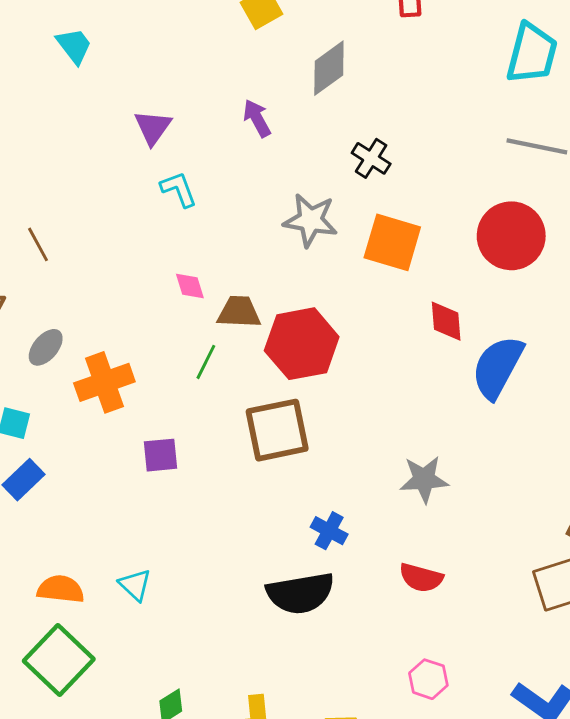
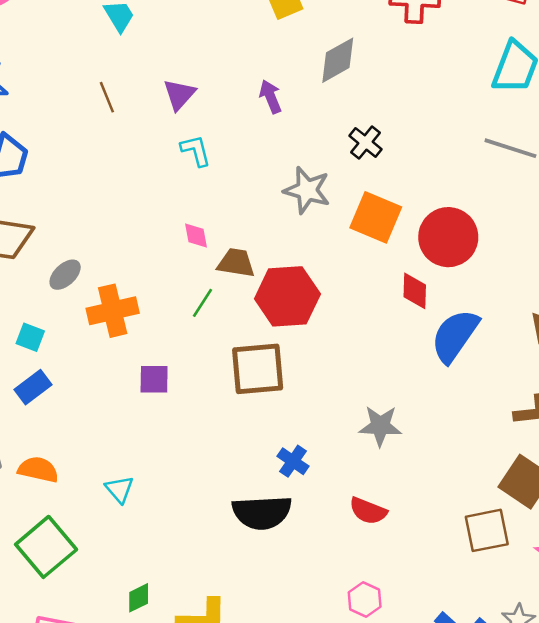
red circle: (511, 236) -> (448, 237), moved
brown line: (38, 244) -> (107, 97), moved
orange semicircle: (61, 589) -> (38, 470), moved

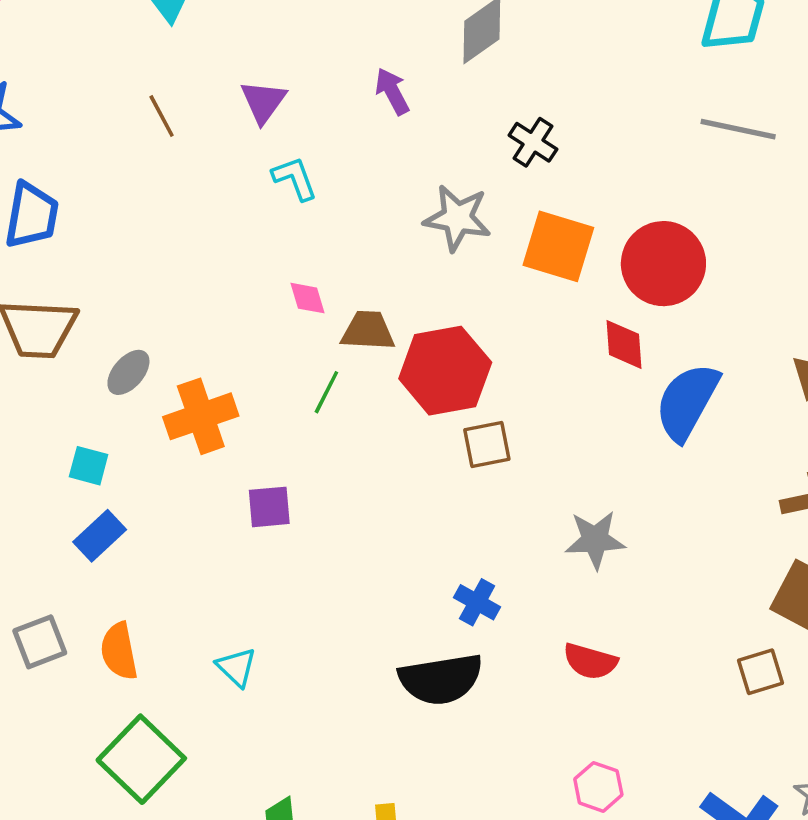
brown square: (258, 369) -> (487, 444), moved, size x0.6
orange semicircle: (38, 470) -> (119, 651), turned -108
brown square: (487, 530) -> (760, 672), size x0.7

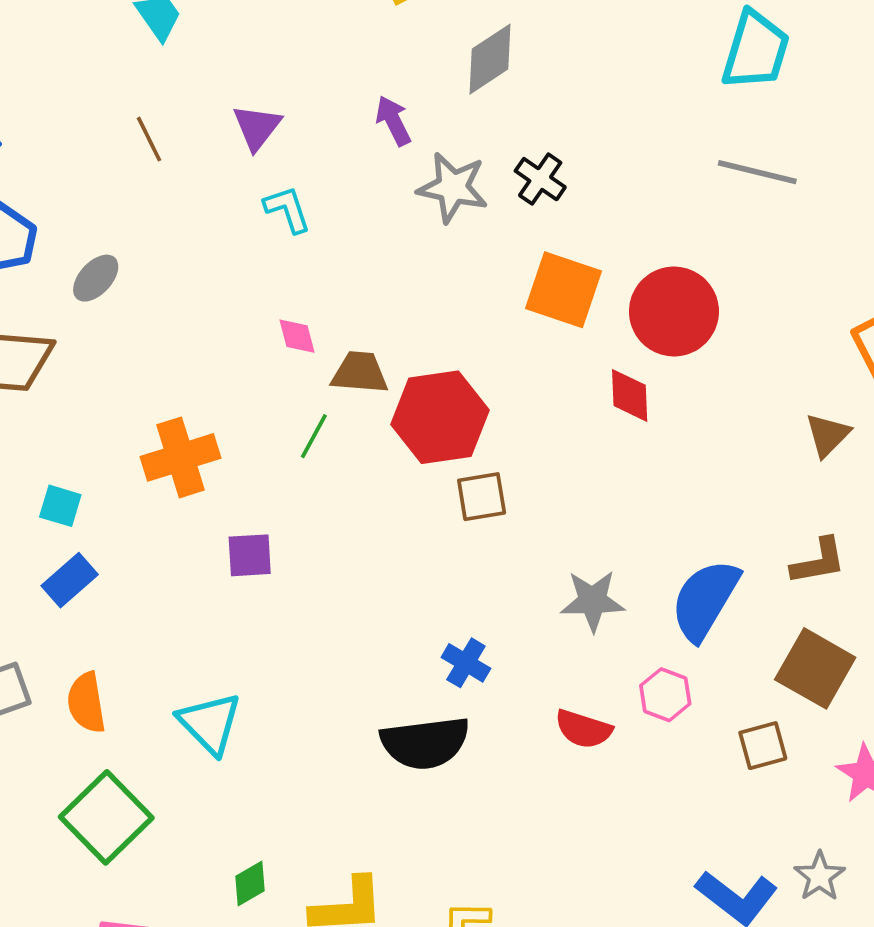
gray star: (457, 218) -> (453, 187), moved
gray ellipse: (128, 372) -> (96, 278), moved
blue semicircle: (687, 402) -> (705, 600), moved
cyan triangle: (237, 667) -> (210, 723), size x1.5
pink hexagon: (598, 787) -> (665, 695), moved

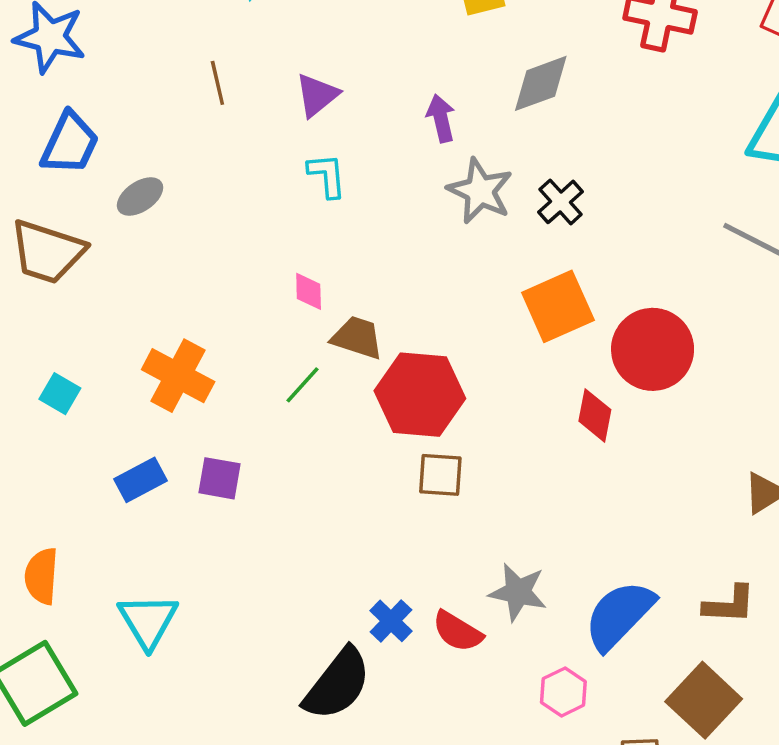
orange square: (564, 290) -> (558, 306), turned 34
orange cross: (180, 457) -> (178, 376), turned 32
blue rectangle: (70, 580) -> (141, 480), moved
red semicircle: (583, 729) -> (458, 631), moved
black semicircle: (425, 743) -> (337, 684), turned -58

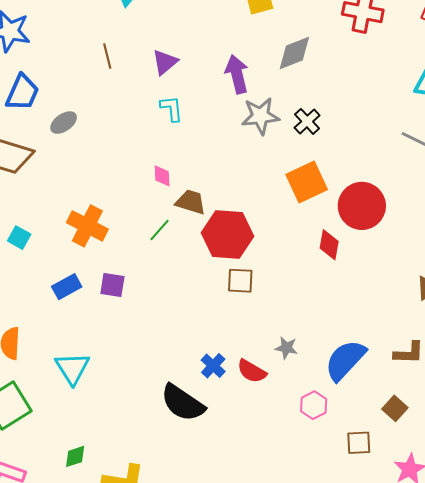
purple arrow: (441, 118) -> (237, 74), size x1.4
gray star: (480, 191) -> (260, 116), turned -30
gray star: (518, 592) -> (286, 348), size x0.7
black semicircle: (337, 684) -> (183, 403), turned 87
brown square: (704, 700) -> (395, 408), size x0.6

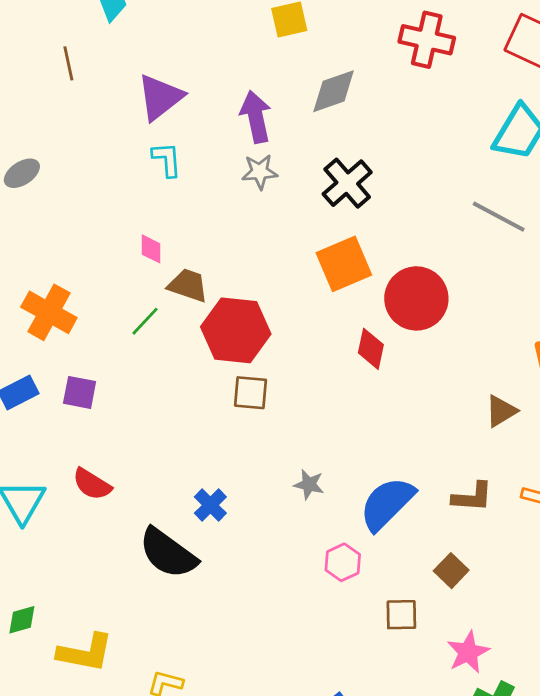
brown line: (107, 56) -> (68, 63), moved
purple triangle: (165, 62) -> (160, 97), size x1.4
gray star: (260, 116) -> (260, 172), moved, size x0.7
black cross: (307, 121) -> (347, 183), size x1.4
red semicircle: (252, 371) -> (92, 484), moved

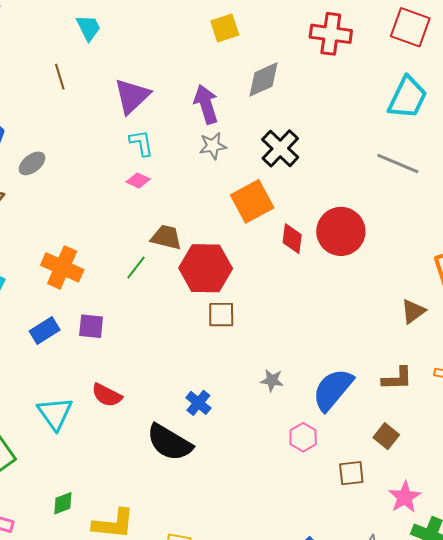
pink diamond: (151, 249) -> (138, 181), moved, turned -60
orange square: (344, 264) -> (252, 201), moved
red diamond: (371, 349) -> (292, 239), moved

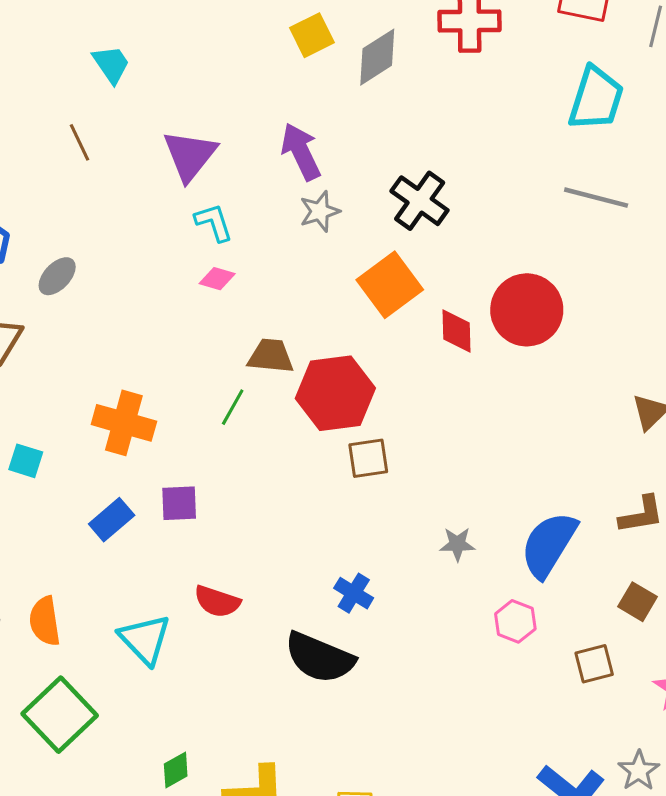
gray diamond: (263, 79) -> (377, 57), moved

